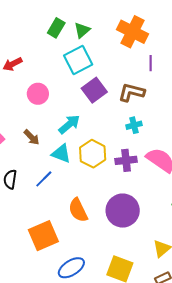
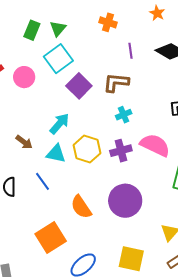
orange cross: (133, 32) -> (108, 22), size x0.6
pink circle: (38, 94) -> (24, 77), moved
blue line: (44, 179) -> (42, 181), turned -72

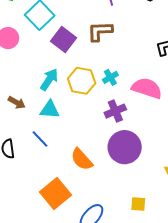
cyan cross: (124, 115) -> (110, 77), moved
yellow hexagon: (87, 149) -> (82, 81), moved
purple cross: (121, 151) -> (115, 111), moved
yellow square: (131, 259) -> (138, 204), size x0.6

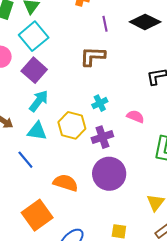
purple square: (64, 40) -> (34, 70), moved
yellow hexagon: (82, 81) -> (72, 125), moved
pink semicircle: (147, 88) -> (135, 116), size x0.6
orange semicircle: (82, 159) -> (66, 183), turned 145

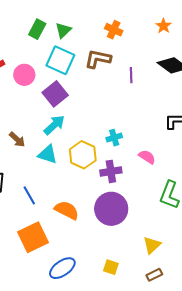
purple line: (105, 24) -> (131, 75), moved
cyan square: (34, 36) -> (60, 60), turned -36
brown L-shape: (93, 56) -> (98, 59), moved
blue line: (25, 160) -> (29, 195), moved

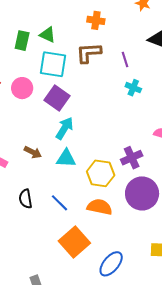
green triangle: (63, 30) -> (48, 35), turned -36
cyan cross: (114, 138) -> (133, 88), moved, turned -35
yellow hexagon: (83, 155) -> (101, 173), moved

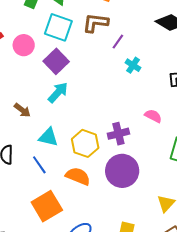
purple line: (125, 60) -> (118, 42), moved, turned 42
cyan triangle: (66, 158) -> (48, 137), moved

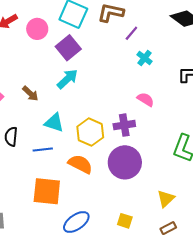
pink semicircle: (153, 116) -> (146, 99), moved
blue line: (39, 165) -> (43, 149), turned -66
orange square: (47, 206) -> (47, 191), turned 32

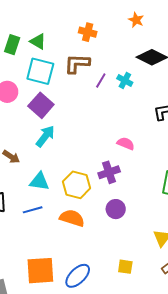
cyan cross: (145, 58) -> (125, 80), moved
purple circle: (125, 162) -> (116, 209), size x0.6
orange square: (47, 191) -> (40, 271), moved

